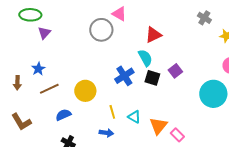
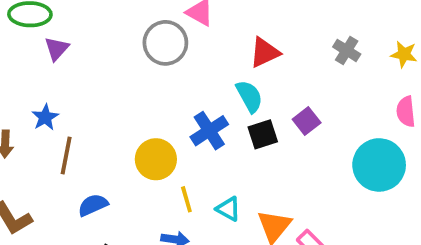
gray cross: (204, 18) -> (347, 50), moved
black square: (152, 78) -> (263, 134), turned -35
brown line: (49, 89) -> (66, 155), turned -54
yellow circle: (85, 91) -> (156, 159), moved

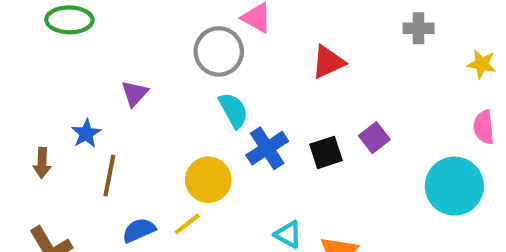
purple triangle: (57, 49) -> (135, 94), moved
gray cross: (347, 50) -> (419, 28), moved, turned -32
cyan semicircle: (249, 96) -> (233, 110), moved
yellow line: (186, 199) -> (187, 224), moved, turned 68

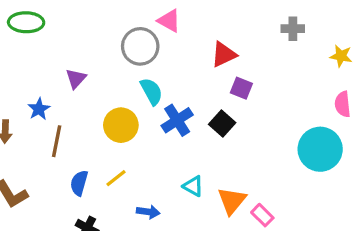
purple square: (374, 138) -> (241, 88), moved, turned -30
black square: (326, 152) -> (222, 124), turned -30
yellow circle: (208, 180) -> (121, 125), moved
blue semicircle: (139, 230) -> (79, 183), turned -50

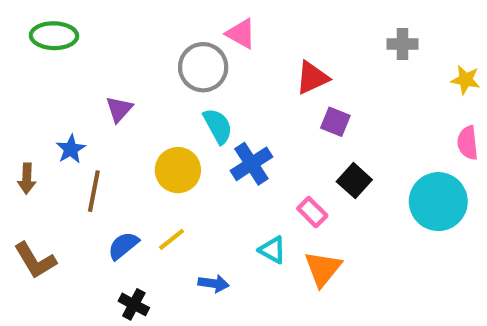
black square: (222, 124) -> (354, 181), moved
blue semicircle: (79, 183) -> (123, 246), turned 35
pink rectangle: (262, 215) -> (312, 212), moved

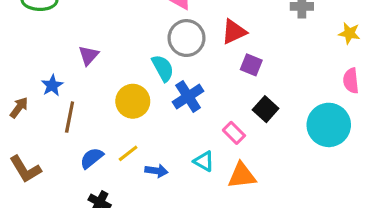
gray circle: (203, 67) -> (187, 38), moved
brown arrow: (27, 178) -> (19, 108), turned -145
orange triangle: (323, 269) -> (242, 176), turned 44
blue arrow: (214, 283) -> (156, 171), moved

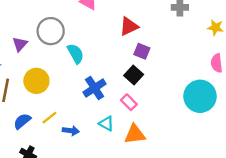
gray circle: (187, 38) -> (51, 31), moved
blue cross: (188, 96) -> (95, 88), moved
yellow circle: (133, 101) -> (36, 81), moved
black square: (266, 109) -> (134, 75), moved

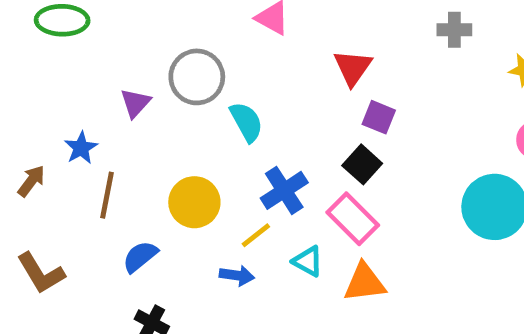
red triangle: (129, 26) -> (353, 68), turned -30
yellow circle: (36, 81) -> (194, 202), moved
pink rectangle: (129, 102) -> (353, 219), size x1.5
yellow line: (49, 118) -> (256, 235), moved

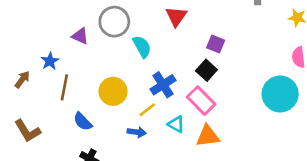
red triangle: (353, 68) -> (176, 16), moved
purple triangle: (135, 103) -> (80, 36), turned -48
blue semicircle: (140, 257) -> (83, 122), turned -96

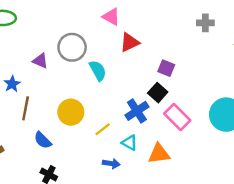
red triangle: (176, 16) -> (130, 42), turned 30
blue cross: (163, 85) -> (137, 111), moved
pink rectangle: (201, 101) -> (177, 117), moved
blue arrow: (137, 132) -> (111, 164), moved

